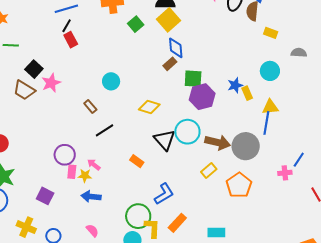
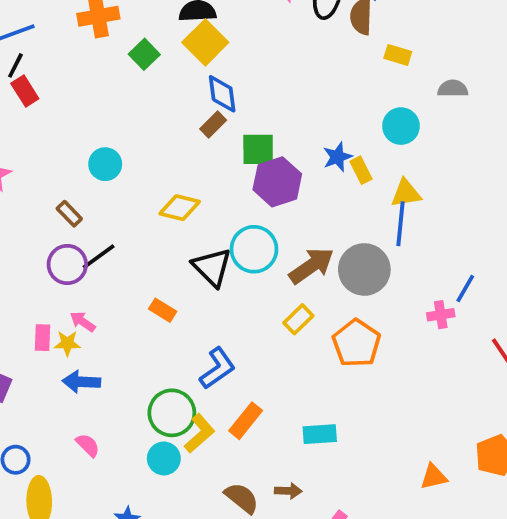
brown arrow: (218, 142) -> (311, 266), turned -45
purple circle: (65, 155) -> (67, 264), moved
yellow L-shape: (152, 228) -> (200, 433), turned 50

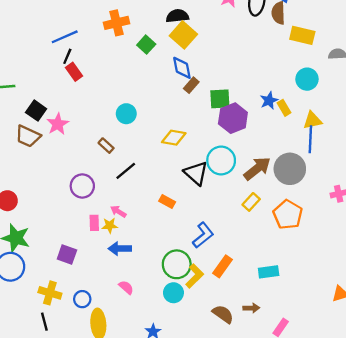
yellow rectangle: (398, 55) -> (302, 35), size x1.5
blue diamond: (222, 94) -> (182, 68), moved
purple circle: (67, 264) -> (82, 186), moved

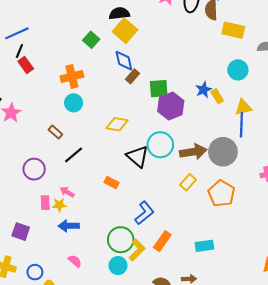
orange cross: (116, 23) -> (72, 77), moved
brown arrow: (257, 169) -> (193, 152), turned 30

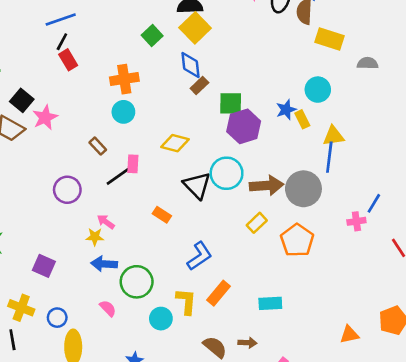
cyan circle: (238, 70) -> (318, 90), moved
pink rectangle: (45, 203) -> (133, 164), moved
green circle: (121, 240) -> (137, 282), moved
yellow L-shape: (137, 250) -> (186, 301), turned -45

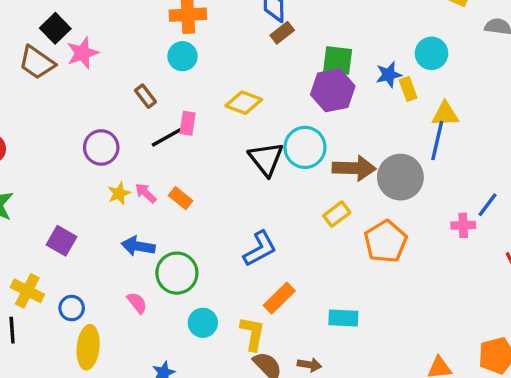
green square: (231, 103) -> (338, 60), moved
orange rectangle: (162, 215) -> (181, 198), moved
yellow star: (95, 237) -> (119, 193), moved, turned -30
yellow L-shape: (186, 301) -> (252, 334), moved

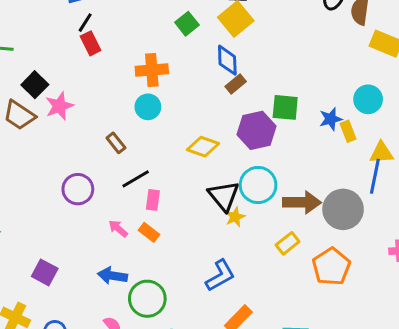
purple hexagon: (333, 90) -> (257, 130), moved
pink rectangle: (188, 123) -> (153, 200), moved
yellow star: (119, 193) -> (235, 217), moved

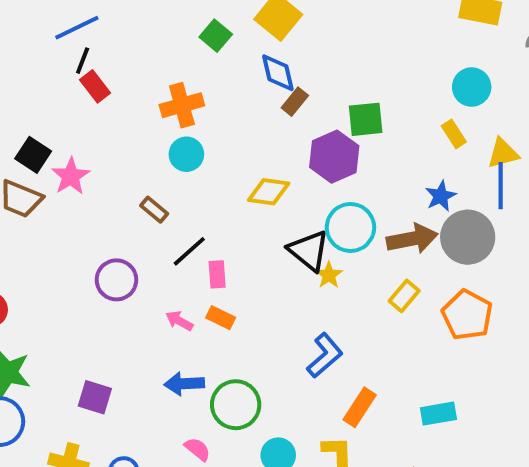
blue star: (331, 119) -> (441, 196), moved

